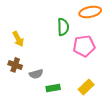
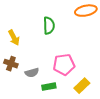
green semicircle: (63, 27) -> (49, 26), moved
pink pentagon: (84, 46) -> (64, 65), moved

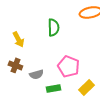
pink pentagon: (64, 65) -> (68, 66), turned 30

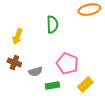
yellow arrow: (18, 39) -> (17, 37), turned 49

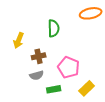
brown cross: (14, 63) -> (39, 56), moved, turned -32

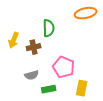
brown cross: (39, 56) -> (34, 47), moved
yellow rectangle: (87, 88) -> (82, 88), turned -35

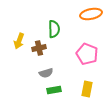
pink pentagon: (64, 67) -> (87, 54), moved
gray semicircle: (32, 75) -> (46, 73), moved

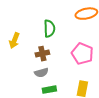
brown cross: (39, 48) -> (42, 54), moved

